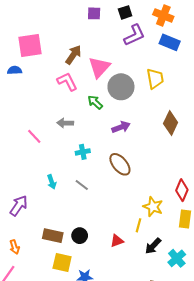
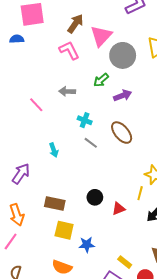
green arrow: (95, 102) -> (101, 80), moved, turned -84
cyan cross: (83, 152) -> (85, 120), turned 32
gray line: (82, 185) -> (91, 143), moved
black circle: (80, 236) -> (95, 197), moved
orange arrow: (15, 247) -> (17, 215), size x1.5

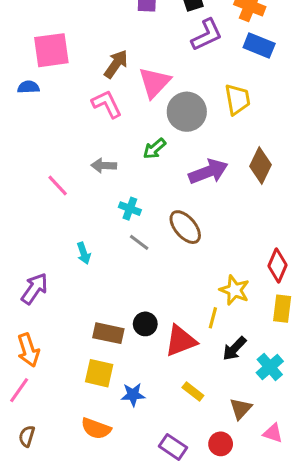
purple arrow: (123, 96) -> (208, 172), moved, size x1.4
brown rectangle: (55, 203) -> (108, 333), moved
red triangle: (119, 209) -> (181, 341), size x1.6
yellow rectangle: (125, 262) -> (193, 392), moved

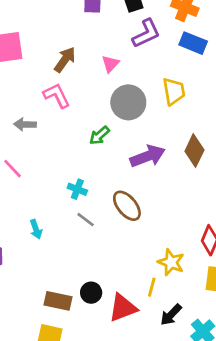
pink triangle: (154, 82) -> (110, 64), moved, size x0.6
gray arrow: (104, 166) -> (25, 124), moved

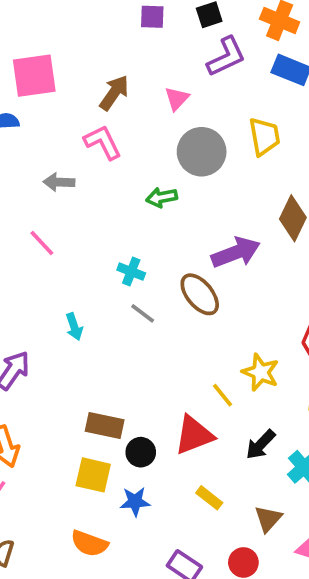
green arrow: (99, 135) -> (162, 197), turned 30
purple arrow: (148, 156) -> (236, 252), moved
yellow line: (152, 287) -> (223, 395), moved, turned -54
black circle: (91, 293) -> (141, 452), moved

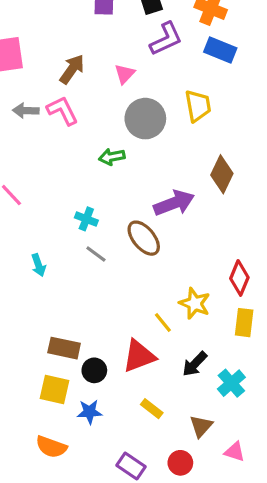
gray arrow: (59, 182) -> (26, 111), moved

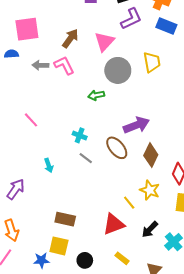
pink triangle: (125, 74) -> (104, 42), size x1.5
brown diamond: (222, 174) -> (151, 155), moved
black circle: (94, 370) -> (85, 260), moved
blue star: (90, 412) -> (41, 260), moved

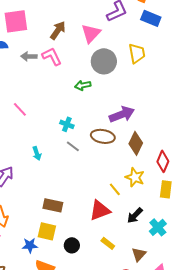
brown ellipse: (117, 148) -> (103, 136), turned -40

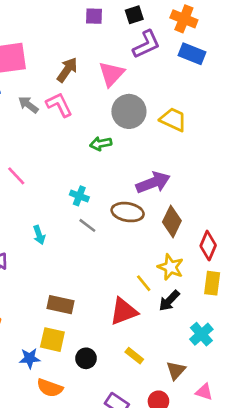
yellow trapezoid: (137, 53) -> (173, 119), moved, turned -55
gray arrow: (29, 56) -> (28, 105), turned 35
black arrow: (135, 215) -> (169, 301), moved

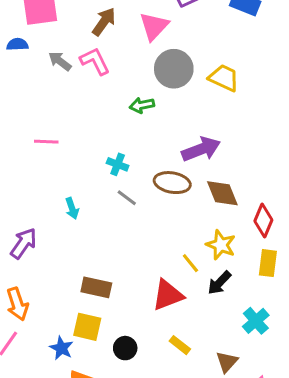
pink line: (16, 176) -> (46, 142), turned -45
brown diamond: (172, 221) -> (222, 193), turned -48
blue star: (30, 358) -> (61, 348), turned 30

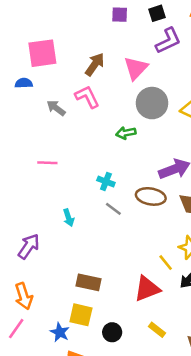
gray arrow: (60, 61) -> (56, 108), moved

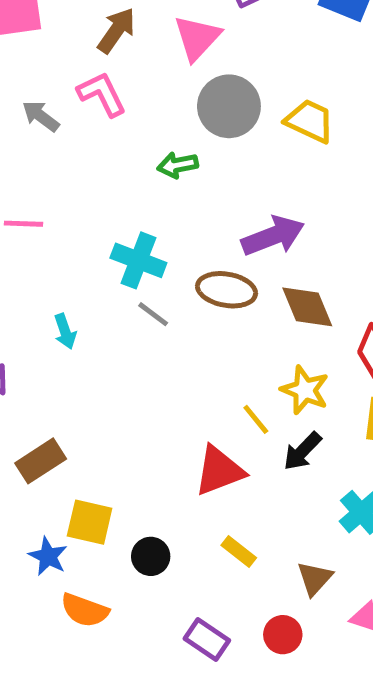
cyan cross: (106, 182) -> (138, 260), size x1.5
brown rectangle: (88, 282) -> (41, 461), moved, turned -45

